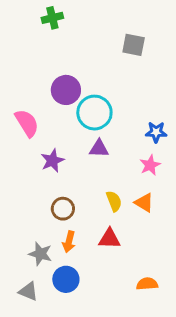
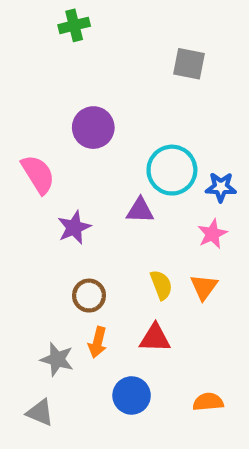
cyan circle: (94, 113) -> (172, 170), moved
orange triangle: (144, 203) -> (204, 287), turned 35
blue circle: (66, 279) -> (132, 395), moved

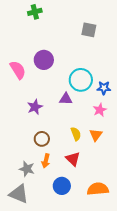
pink semicircle: (38, 174) -> (18, 70), moved
red triangle: (155, 338) -> (73, 159), turned 42
orange semicircle: (208, 402) -> (98, 189), size x1.5
gray triangle: (40, 412) -> (19, 194), size x1.5

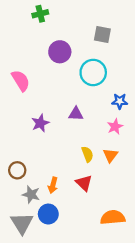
purple circle: (44, 60) -> (60, 52), moved
cyan circle: (81, 80) -> (93, 72), moved
brown circle: (42, 139) -> (17, 170), moved
blue circle: (62, 186) -> (48, 214), moved
gray triangle: (19, 194) -> (22, 223), turned 35

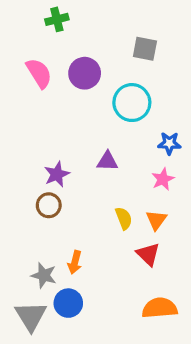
pink semicircle: (21, 81) -> (39, 73), moved
brown circle: (17, 170) -> (49, 205), moved
red triangle: (84, 183) -> (148, 254), moved

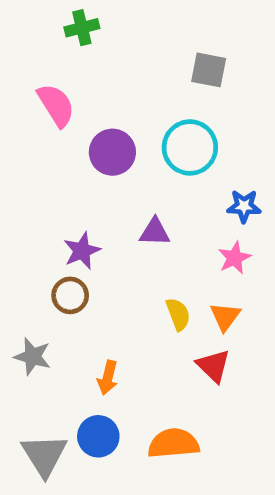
purple circle: (85, 73) -> (112, 152), moved
gray star: (44, 275) -> (33, 356), moved
orange semicircle: (160, 308) -> (173, 443), moved

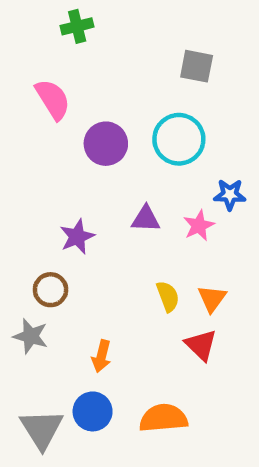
pink star: (235, 258) -> (199, 226), moved
brown circle: (70, 295) -> (51, 290), moved

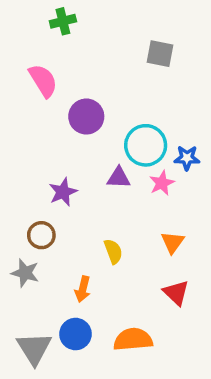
cyan circle: (179, 139) -> (146, 145), moved
yellow semicircle: (168, 296) -> (113, 251), moved
red triangle: (201, 345) -> (176, 293), moved

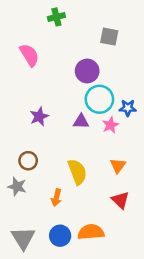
green cross: (63, 21) -> (56, 17), moved
purple circle: (86, 117) -> (87, 71), moved
purple star: (63, 192) -> (39, 116), moved
yellow semicircle: (113, 251) -> (77, 172), size x1.5
blue circle: (75, 334) -> (60, 236), moved

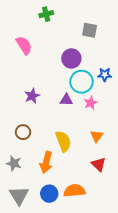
blue star: (128, 108) -> (105, 75), moved
gray star: (17, 187) -> (14, 163), moved
orange arrow: (56, 198) -> (46, 162), size x1.5

